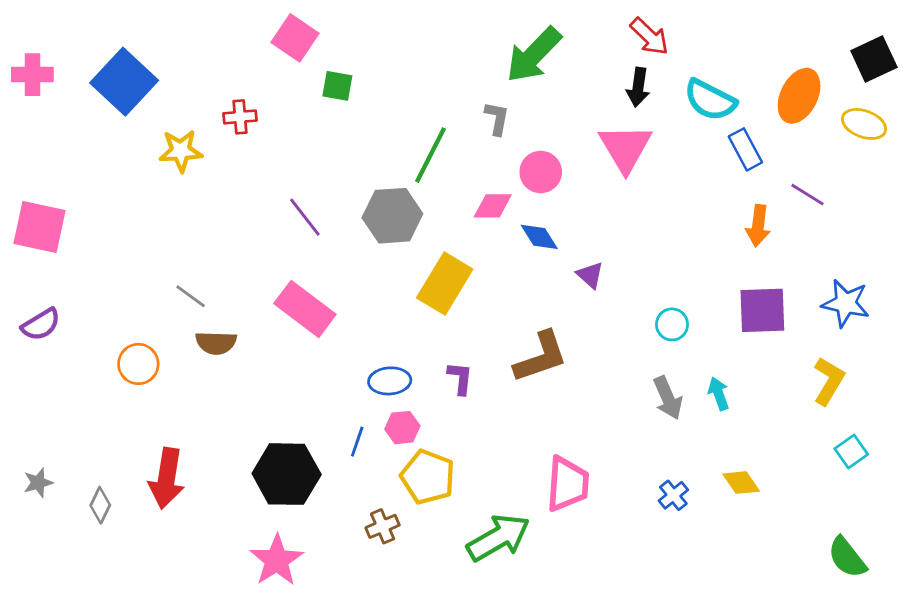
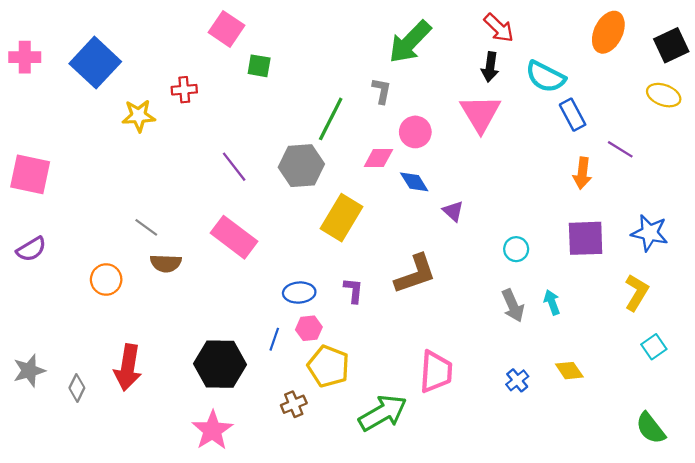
orange ellipse: (799, 96) -> (608, 32), moved
gray star: (38, 483) -> (29, 371), size x1.4

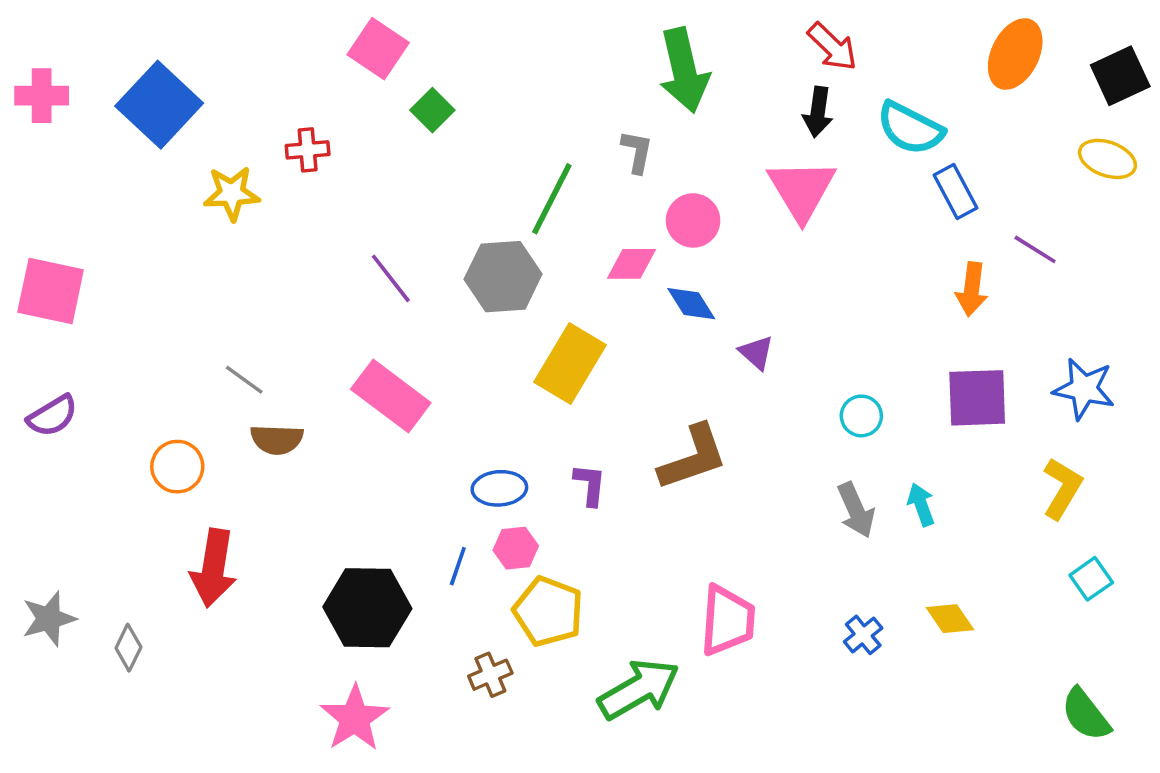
green arrow: (410, 42) -> (684, 70), turned -57
green square: (259, 66) -> (432, 110), turned 35
red arrow: (128, 367) -> (213, 568), moved

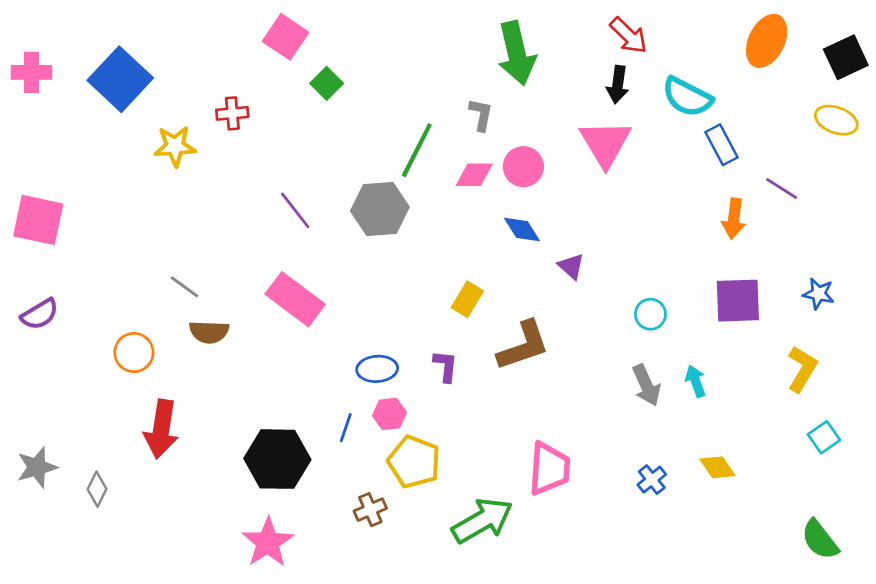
pink diamond: (632, 264) -> (474, 175), moved
yellow rectangle: (570, 363) -> (467, 299), moved, size x0.6
blue star: (1084, 389) -> (819, 294), size x0.7

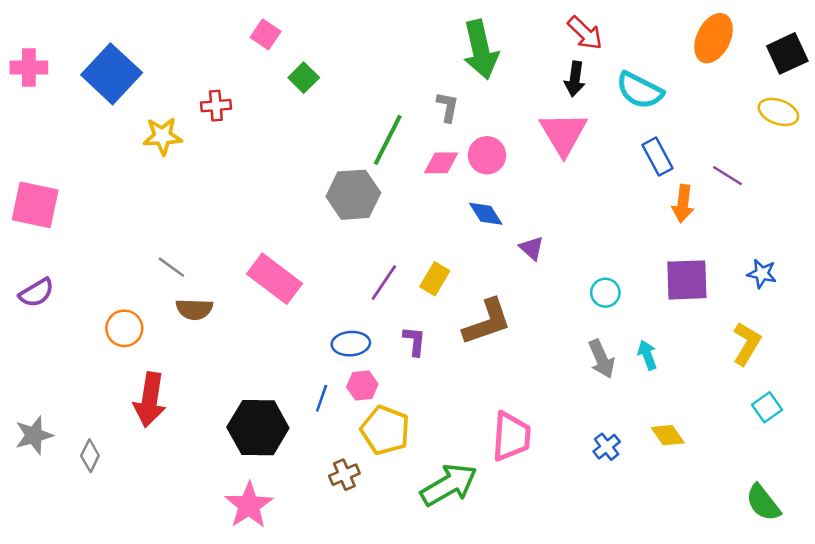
pink square: (286, 37) -> (266, 34), size x0.7
blue rectangle: (722, 145) -> (658, 157), moved
purple line: (295, 210) -> (384, 283), moved, turned 72

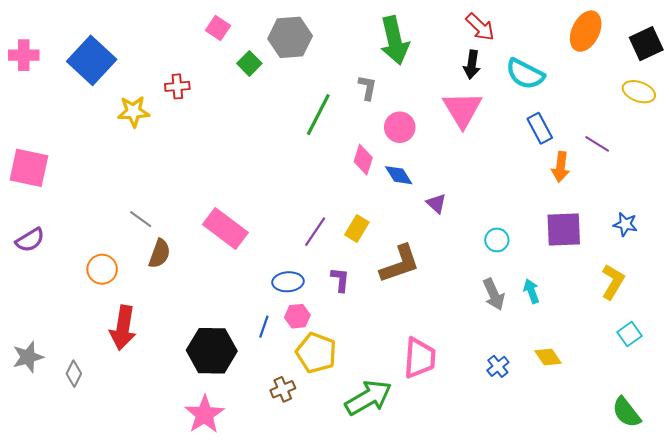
pink diamond: (441, 163) -> (363, 160), moved, turned -72
gray hexagon: (353, 195) -> (290, 37), moved
brown semicircle: (194, 309) -> (160, 254), turned -72

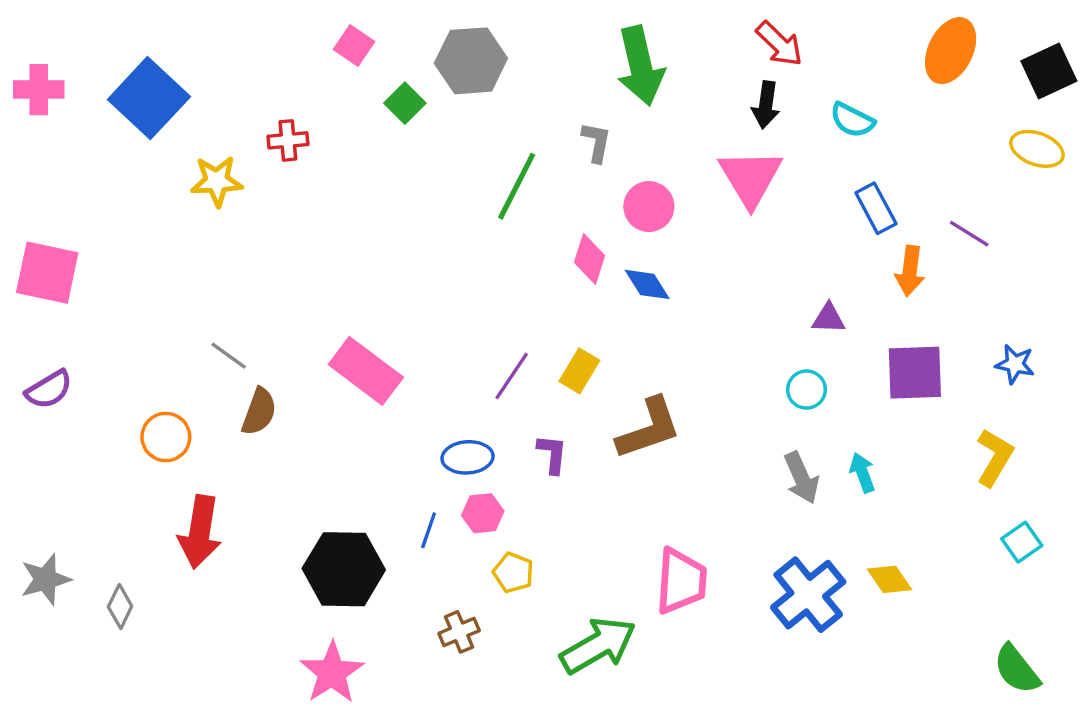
cyan semicircle: (525, 74) -> (852, 120), size x0.7
purple triangle: (436, 203) -> (829, 318), moved, turned -40
yellow pentagon: (316, 353) -> (513, 573), size x0.6
blue cross: (498, 366) -> (808, 595), size x2.0

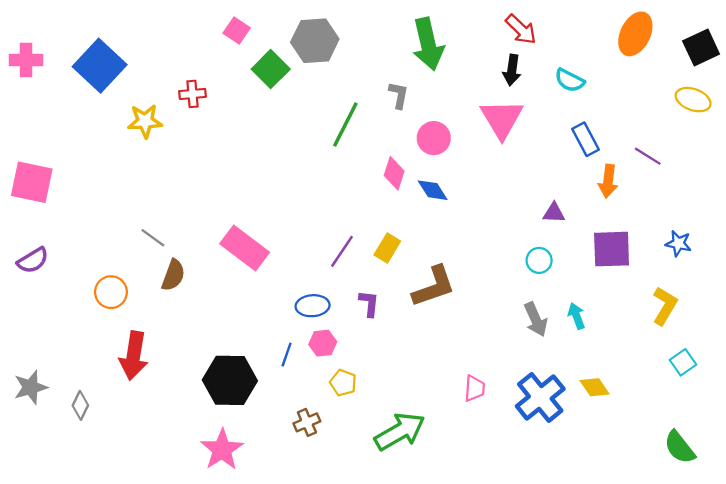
green square: (405, 103) -> (271, 69), size x1.4
pink trapezoid: (681, 581) -> (475, 388), moved, size x0.6

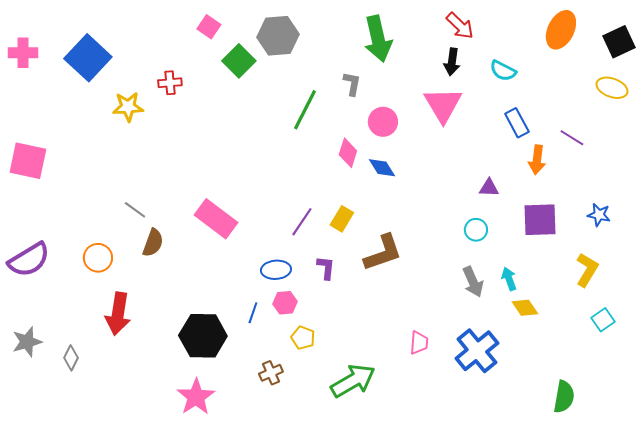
purple semicircle: (33, 260) -> (29, 260), moved, size x1.5
yellow diamond: (595, 387) -> (525, 308), moved
green semicircle: (680, 447) -> (564, 397), moved, turned -132

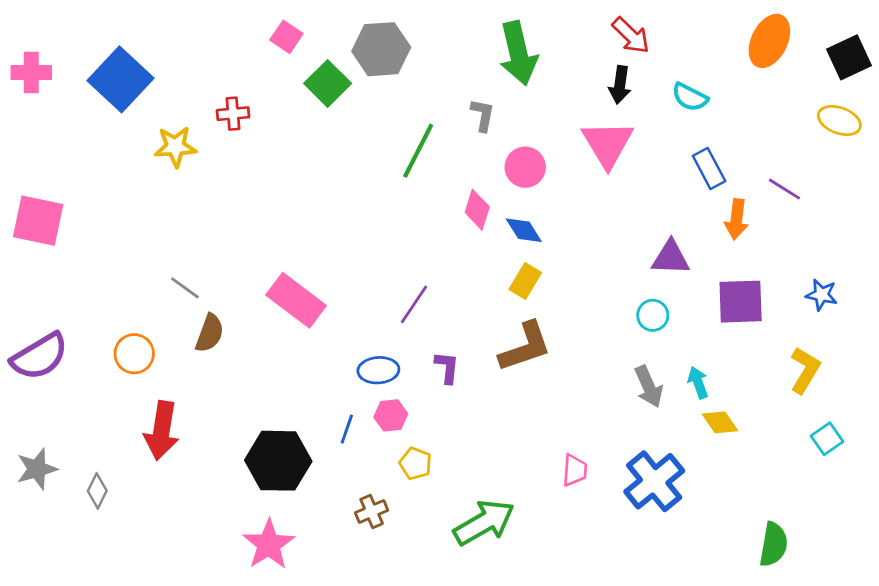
purple triangle: (489, 188) -> (671, 258), size x1.4
yellow rectangle: (342, 219) -> (525, 281), moved

